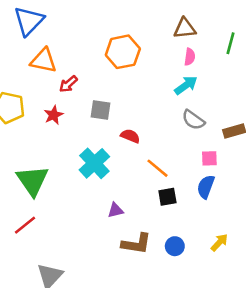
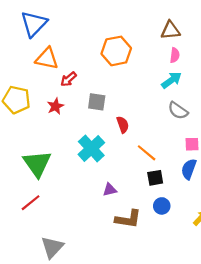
red semicircle: (130, 136) -> (123, 125), turned 49
blue circle: (175, 246) -> (162, 206), moved

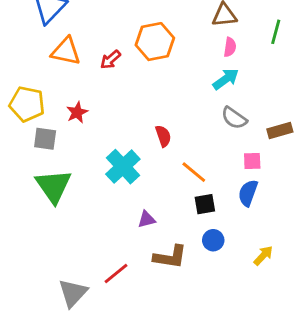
red arrow: (69, 79) -> (110, 60), moved
gray square: (97, 102) -> (45, 139), moved
red line: (31, 203) -> (116, 274), moved

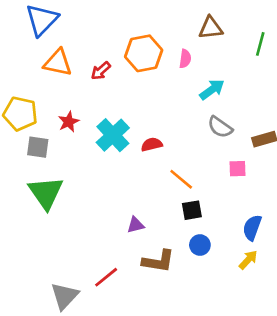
pink semicircle: (230, 47) -> (185, 59), moved
red semicircle: (163, 136) -> (152, 144), turned -85
cyan cross: (123, 167) -> (113, 135), moved
blue semicircle: (248, 193) -> (252, 228), moved

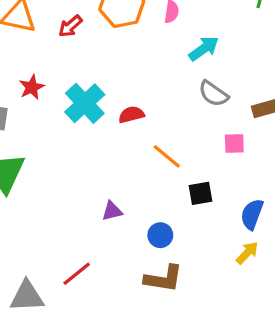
black square: (192, 210) -> (201, 193), moved
blue circle: (200, 245) -> (160, 235), moved
brown L-shape: (158, 261) -> (164, 279), moved
gray triangle: (65, 296) -> (27, 296), turned 44

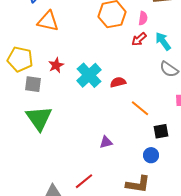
red arrow: (70, 26) -> (139, 39), moved
cyan arrow: (204, 49) -> (163, 41), turned -90
blue circle: (160, 235) -> (151, 155), moved

